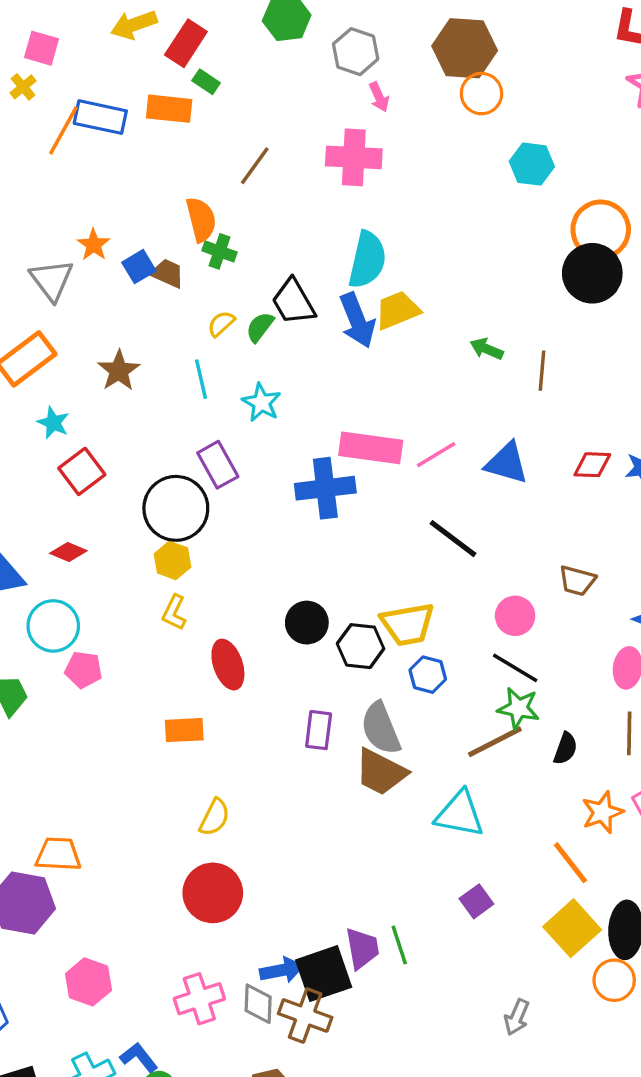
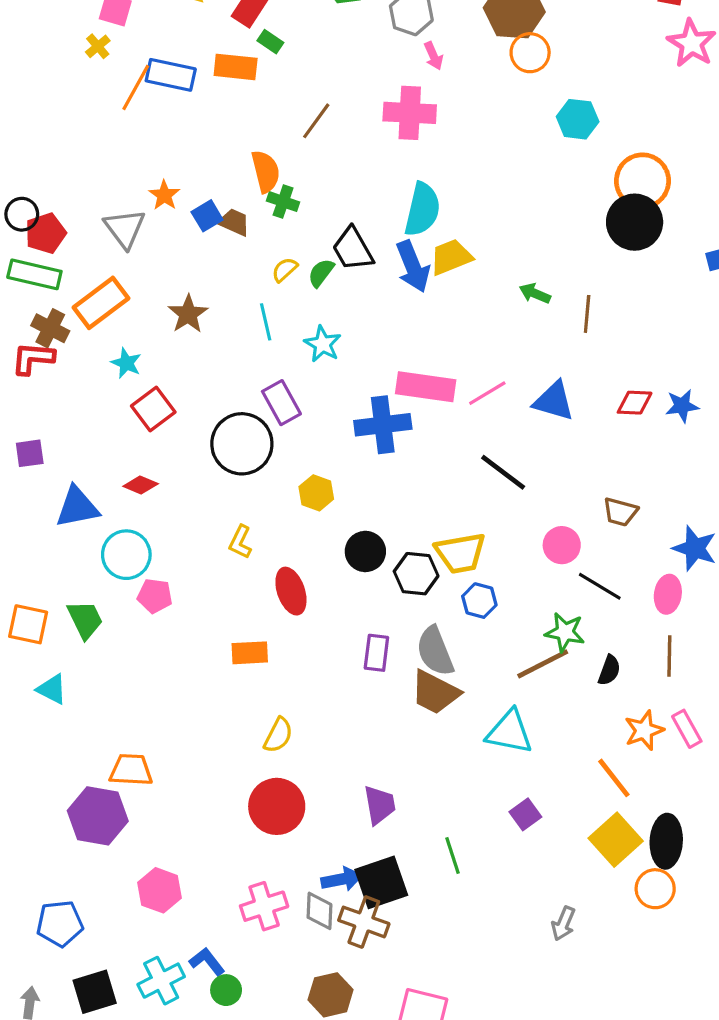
yellow hexagon: (172, 560) -> (316, 493), moved
black line: (515, 668) -> (600, 586), moved
purple trapezoid: (362, 948) -> (380, 805), moved

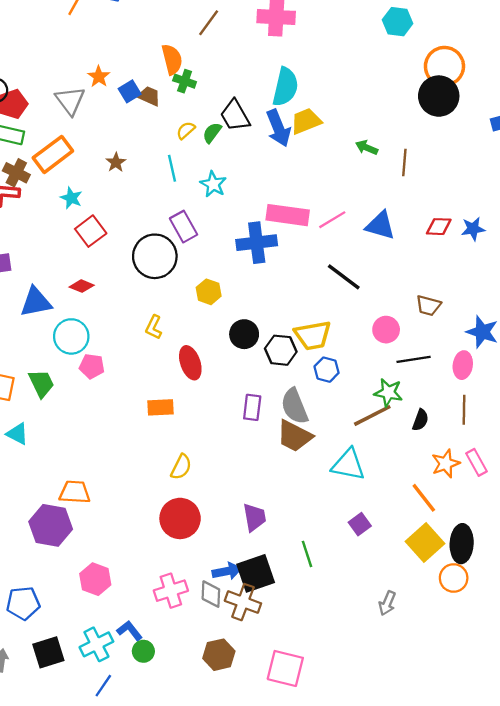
brown star: (188, 314) -> (116, 162), size x0.7
black line: (600, 586) -> (414, 359), turned -40

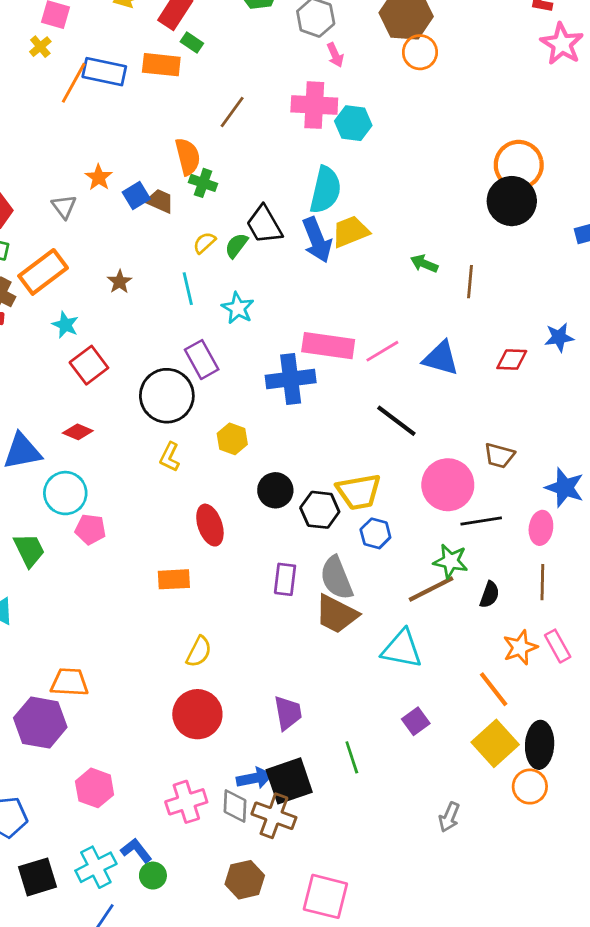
cyan hexagon: (398, 22) -> (353, 123), moved
gray triangle: (70, 101) -> (64, 207), size x0.7
blue star: (473, 229) -> (559, 337), moved
yellow L-shape: (154, 327) -> (170, 457), moved
pink circle: (386, 330) -> (448, 485), size x1.6

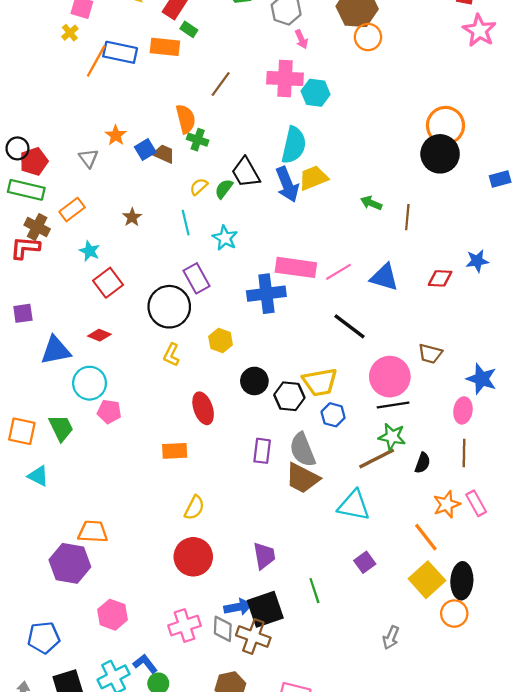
orange rectangle: (43, 272) -> (72, 210), size x0.7
black line: (481, 521) -> (393, 405), moved

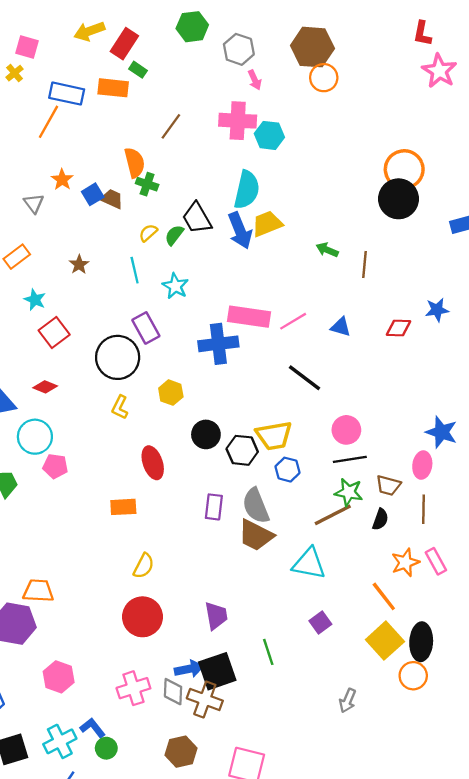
orange line: (96, 61) -> (48, 122), moved
blue triangle: (384, 277) -> (341, 327), size x0.7
brown trapezoid: (430, 354) -> (388, 485), moved
pink circle: (390, 377) -> (346, 430), size x0.7

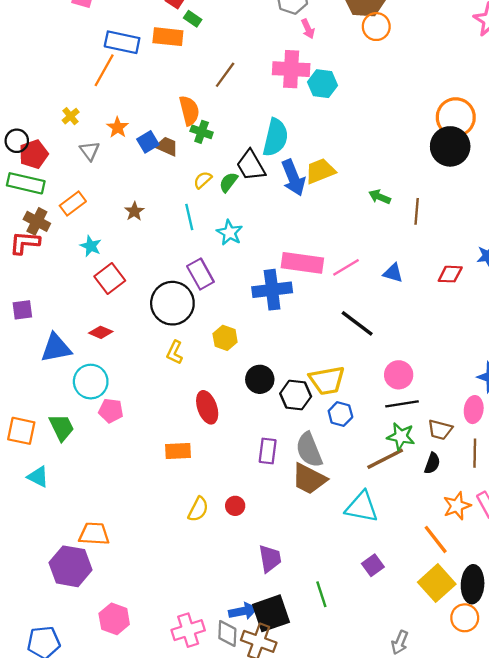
yellow cross: (15, 73) -> (71, 116), moved
cyan semicircle: (247, 190) -> (275, 137), moved
red circle: (143, 617) -> (235, 506), moved, size x0.5

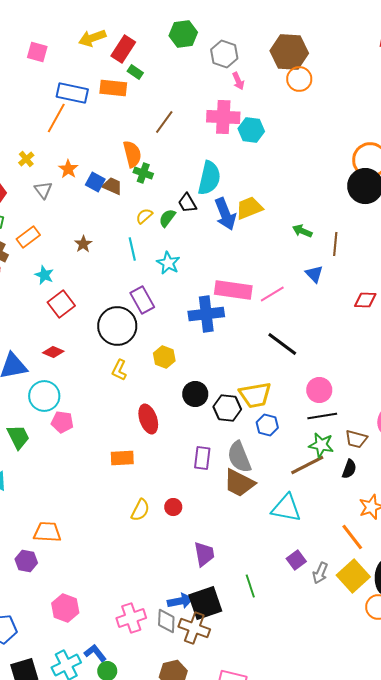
blue square: (148, 142) -> (95, 182), turned -30
black trapezoid: (251, 165) -> (187, 203), size x0.7
blue triangle: (393, 273) -> (314, 274), moved, turned 30
purple hexagon: (71, 566) -> (26, 561), size x0.6
gray arrow: (400, 642) -> (320, 573), moved

